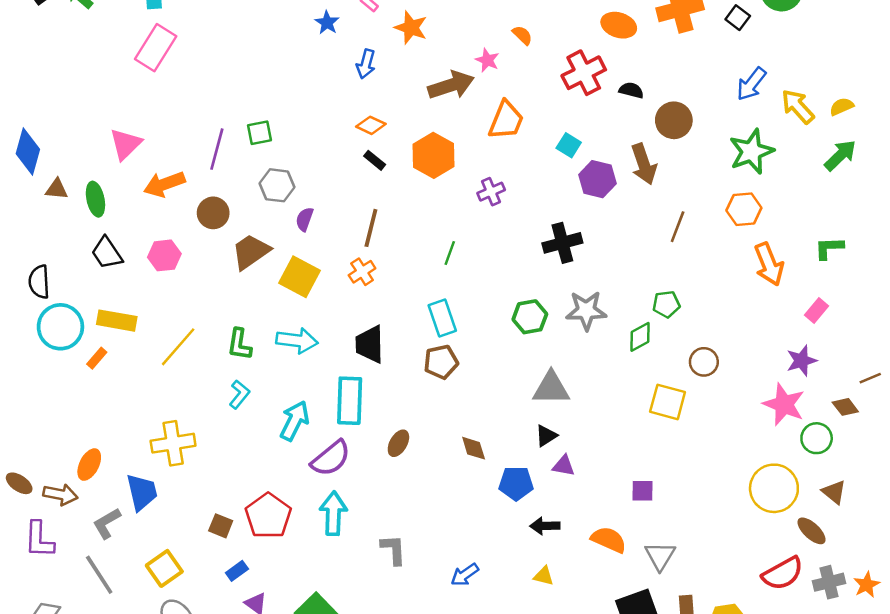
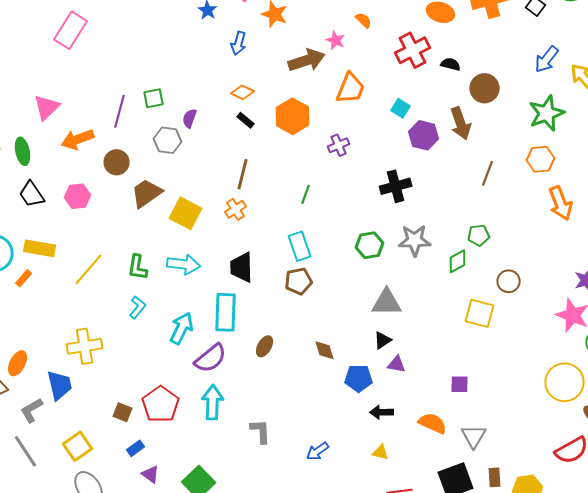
purple semicircle: (305, 219) -> (190, 118), moved

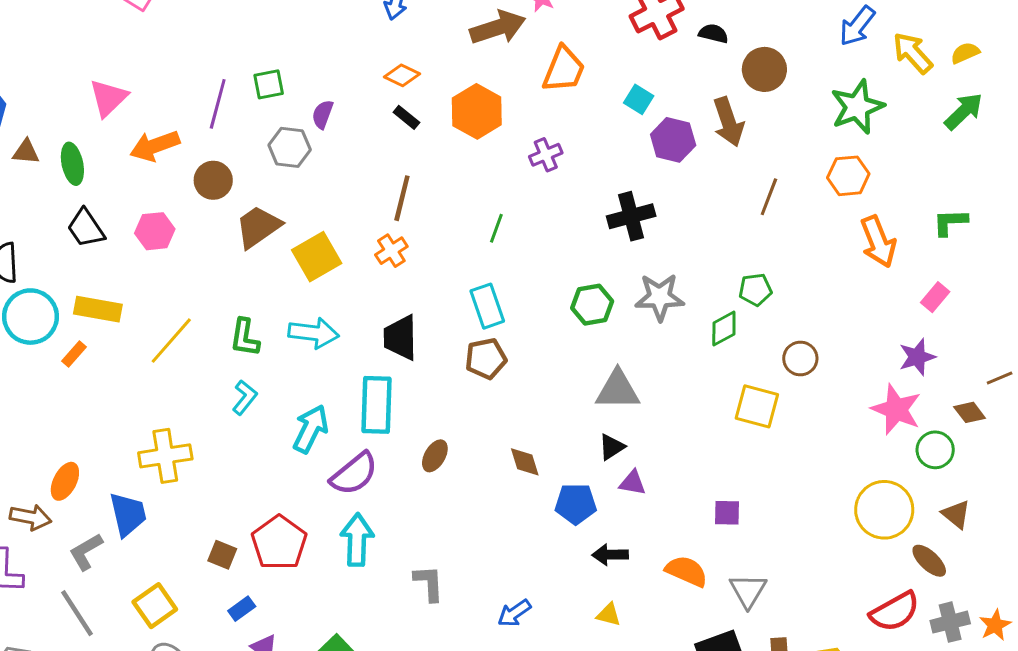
yellow square: (186, 213) -> (317, 257), turned 32

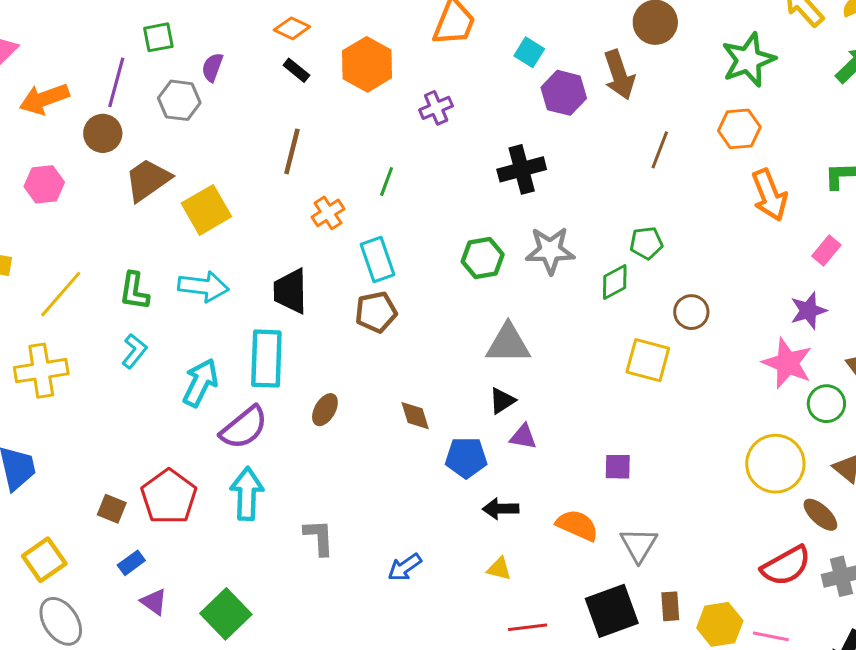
purple line: (218, 104) -> (116, 82), moved
orange cross: (391, 251) -> (328, 213), moved
yellow cross: (165, 456) -> (41, 371), moved

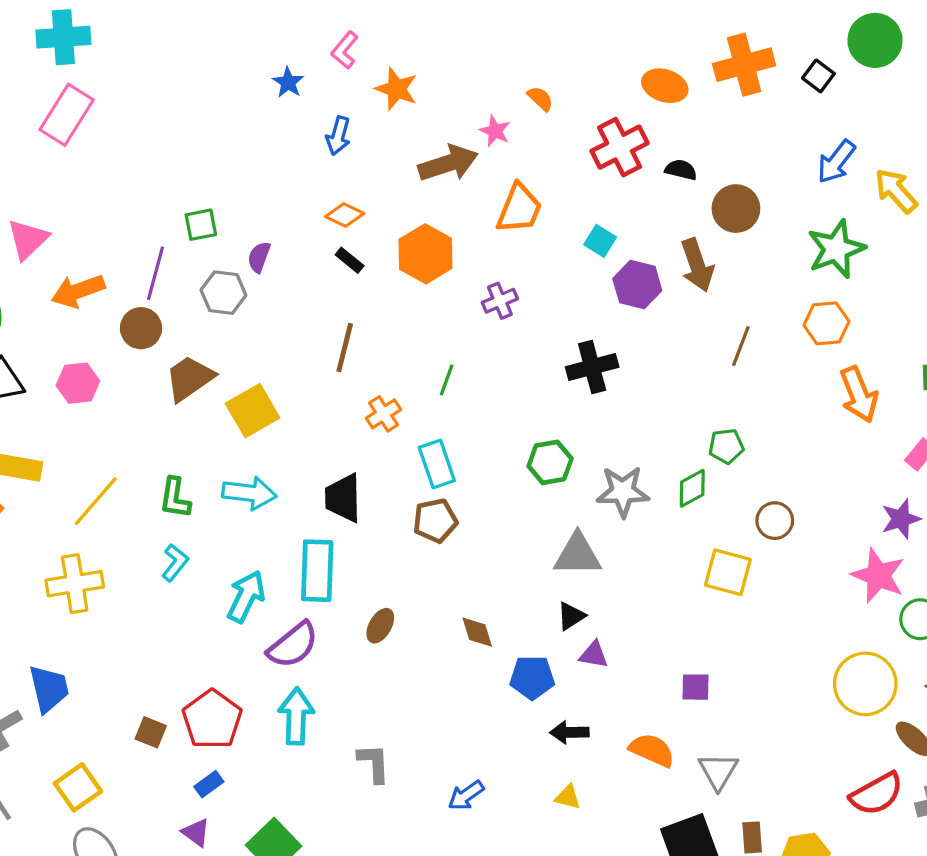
gray star: (550, 250) -> (623, 491), moved
blue rectangle: (131, 563) -> (209, 784), moved

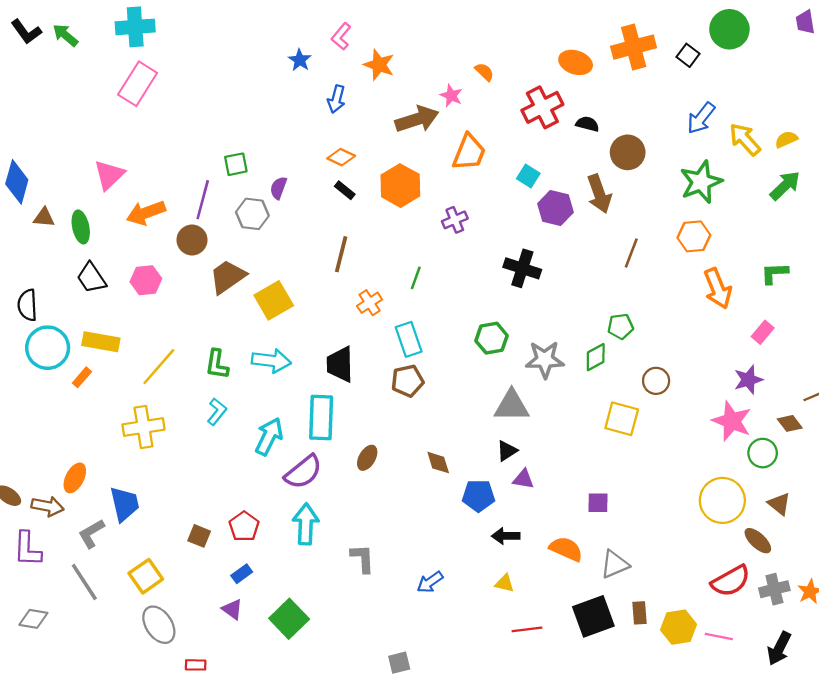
black cross: (592, 367) -> (522, 268), turned 33
red pentagon: (212, 719) -> (244, 526), size x0.7
gray triangle: (718, 771) -> (615, 564), turned 36

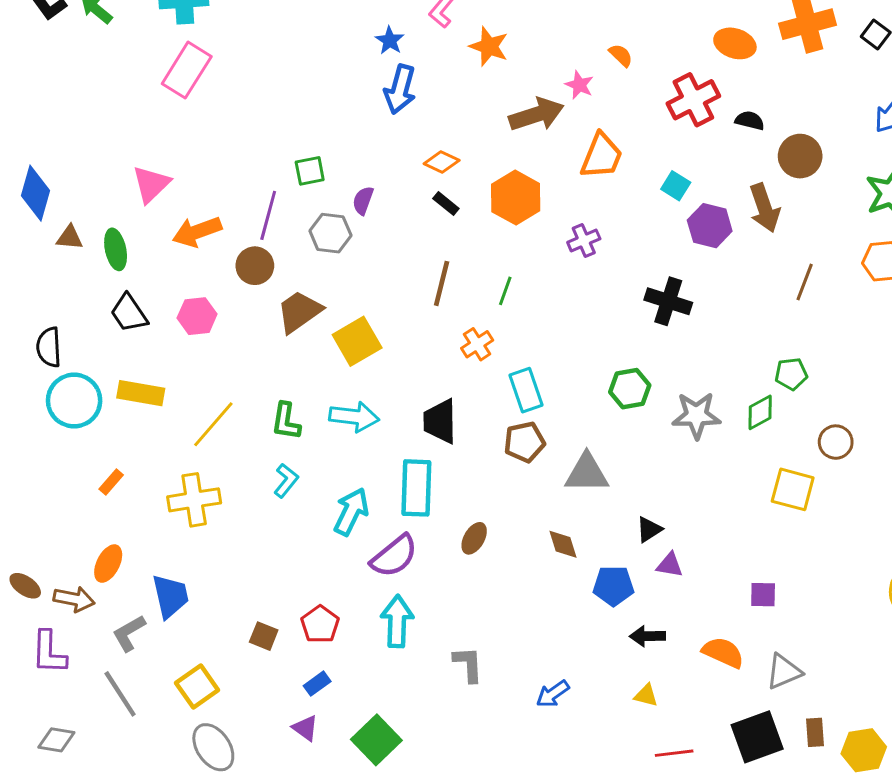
blue arrow: (336, 99) -> (400, 89), moved, size x1.4
green line: (416, 278) -> (505, 291), moved
orange rectangle: (82, 377) -> (111, 482), moved
gray triangle: (512, 406) -> (587, 473), moved

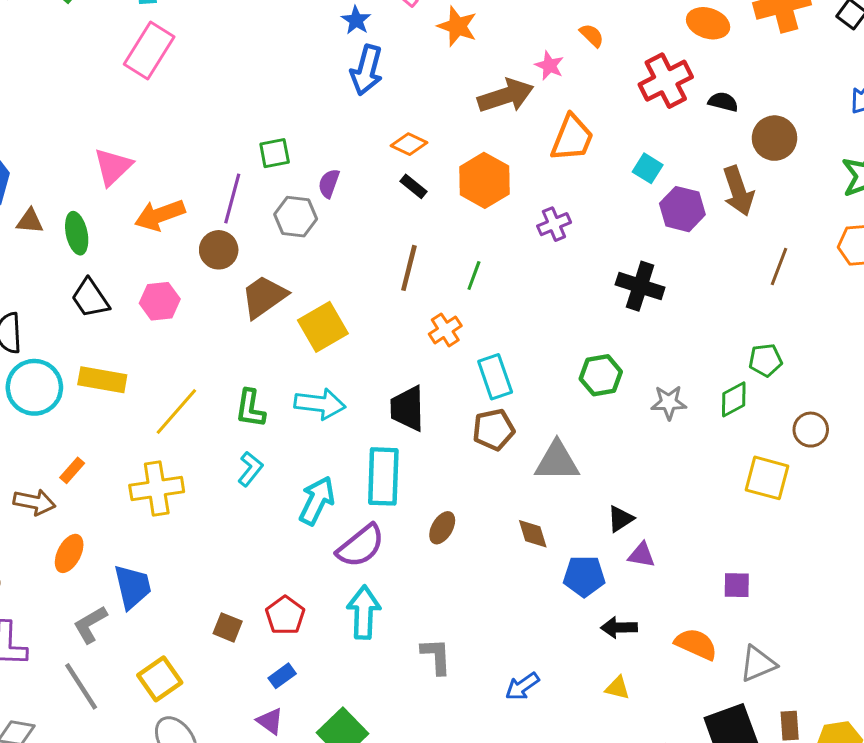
gray star: (696, 415) -> (669, 402), size x0.7
brown arrow: (74, 599) -> (34, 502), moved

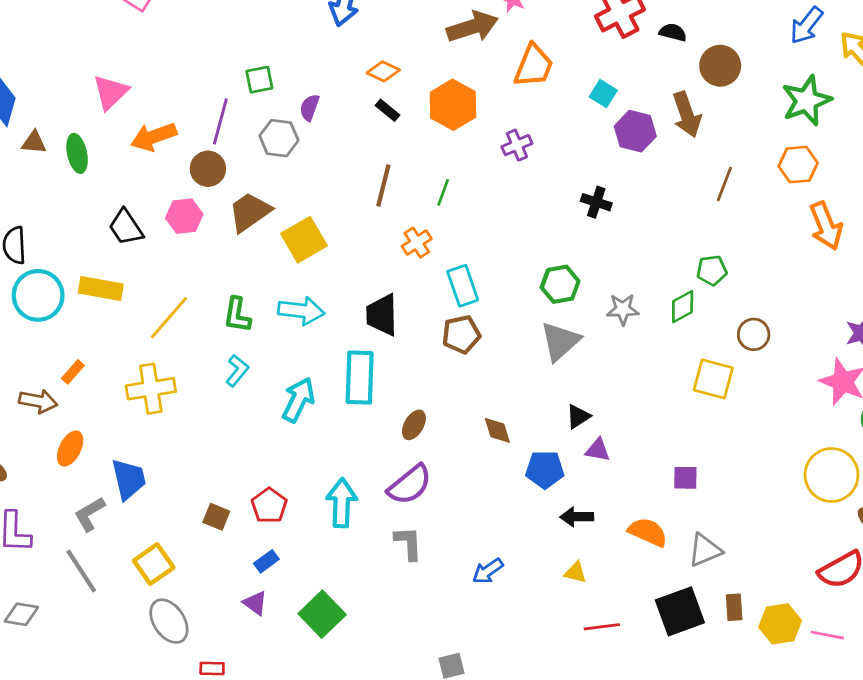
black cross: (640, 286) -> (596, 202), size x0.7
black trapezoid: (90, 298) -> (126, 227), moved
pink hexagon: (160, 301) -> (184, 216), moved
gray triangle: (557, 461) -> (560, 341), moved, turned -42
purple semicircle: (361, 546) -> (410, 485), moved

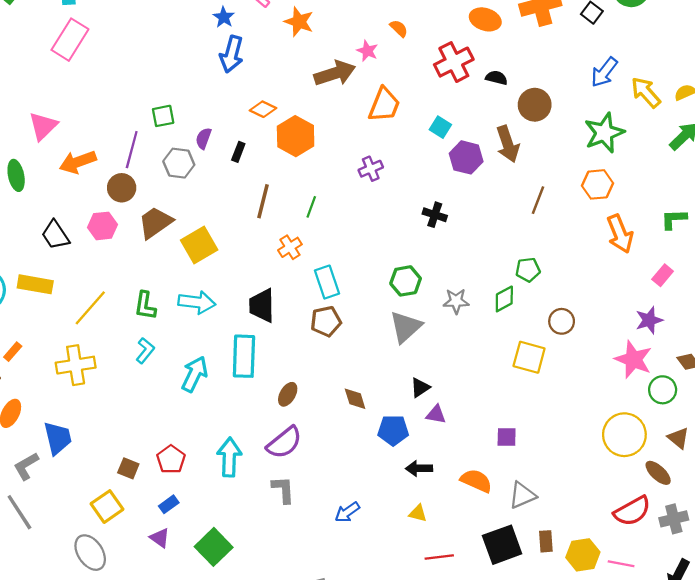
orange hexagon: (453, 105) -> (296, 136), moved
black rectangle: (387, 110) -> (238, 152), moved, turned 72
yellow square: (154, 564) -> (107, 507), moved

